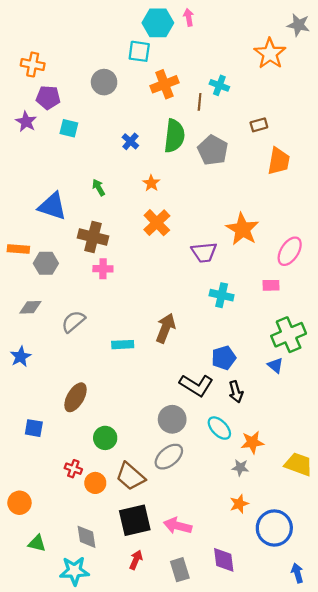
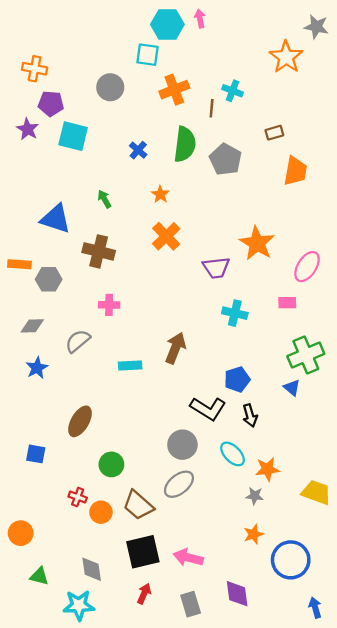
cyan square: (69, 128) -> (73, 136), size x1.5
pink cross: (103, 269) -> (109, 305), moved
blue star: (21, 357) -> (37, 368), moved

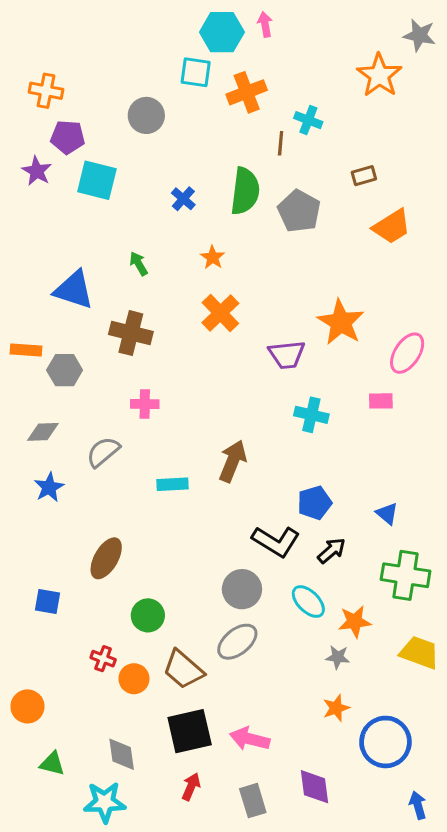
orange cross: (174, 90) -> (247, 92), moved
orange trapezoid: (295, 171) -> (392, 227), turned 48
green cross: (306, 355) -> (406, 575), moved, turned 32
black arrow: (250, 416) -> (331, 551), turned -115

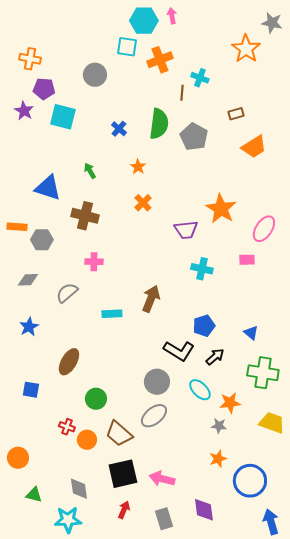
orange cross: (220, 313) -> (143, 203), size x0.7
blue star: (49, 487) -> (29, 327), moved
blue arrow: (418, 805) -> (271, 522), size x1.4

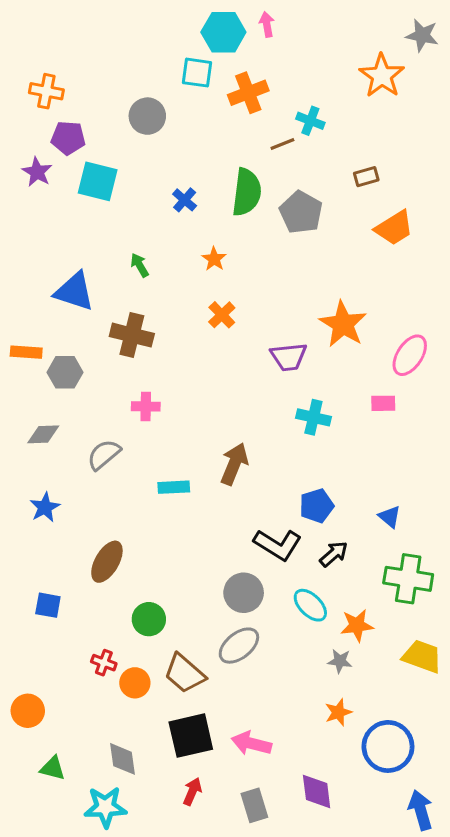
brown line: (182, 93) -> (282, 144), turned 63

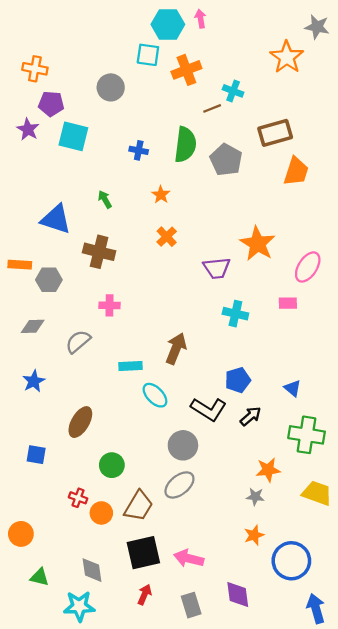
brown rectangle: (366, 177) -> (275, 133), size x1.8
blue cross: (185, 200) -> (139, 150), turned -30
orange trapezoid: (394, 228) -> (296, 171), turned -40
cyan ellipse: (310, 605) -> (155, 395), moved
brown trapezoid: (185, 673) -> (139, 506), turned -100

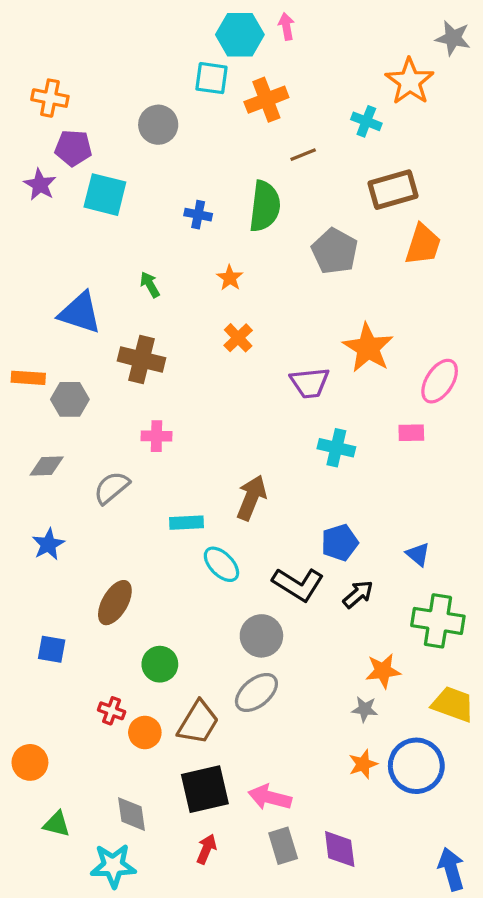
cyan cross: (233, 91) -> (366, 121), moved
gray pentagon: (226, 160) -> (335, 251), moved
blue circle: (291, 561) -> (416, 766), moved
gray rectangle: (191, 605) -> (283, 846), moved

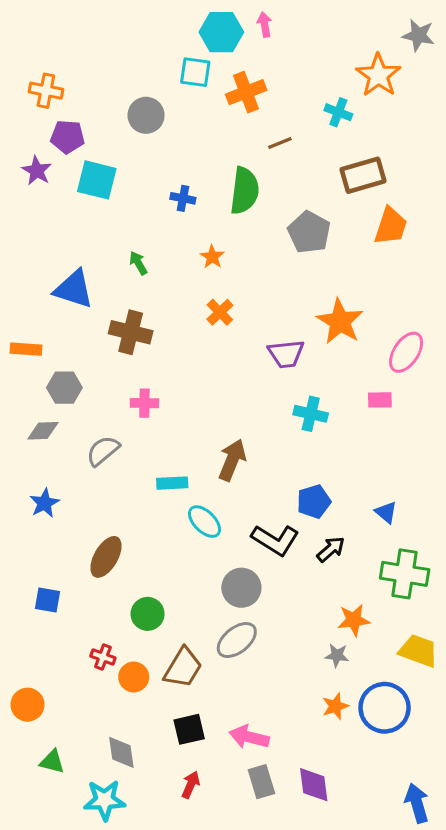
gray hexagon: (70, 399) -> (64, 388), moved
black square: (205, 789) -> (189, 729), size x0.7

